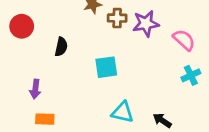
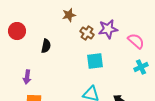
brown cross: (117, 18) -> (87, 33), moved, turned 32
cyan square: (106, 67) -> (95, 61), moved

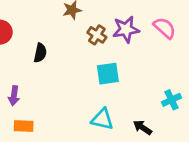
pink semicircle: (136, 41) -> (165, 28), moved
cyan cross: (141, 67) -> (171, 100), moved

